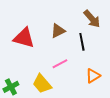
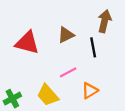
brown arrow: (92, 19) -> (105, 21), turned -126
orange triangle: (93, 76) -> (90, 91), moved

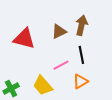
brown arrow: (105, 21) -> (81, 25), moved
black line: (93, 47) -> (81, 55), moved

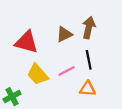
orange triangle: (80, 81) -> (88, 89), turned 35
yellow trapezoid: (43, 86) -> (38, 74), moved

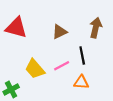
brown arrow: (89, 28) -> (96, 28), moved
red triangle: (26, 42) -> (16, 28), moved

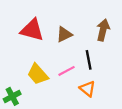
red triangle: (16, 28) -> (32, 30), moved
orange triangle: (81, 82) -> (88, 89), turned 35

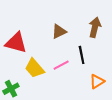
red triangle: (32, 30) -> (16, 43), moved
orange triangle: (88, 89) -> (97, 82), moved, turned 49

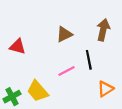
red triangle: (16, 43) -> (18, 47), size x0.7
yellow trapezoid: (34, 68) -> (38, 91), moved

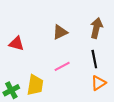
black line: (89, 60) -> (94, 59), moved
yellow trapezoid: (38, 91) -> (35, 85), turned -130

